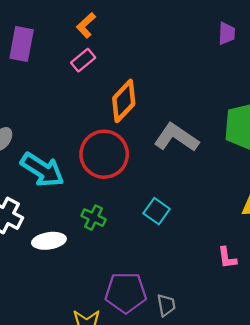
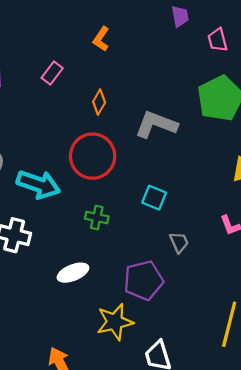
orange L-shape: (86, 25) -> (101, 39), moved
orange diamond: (124, 101) -> (99, 102), size x0.6
white ellipse: (49, 241) -> (73, 273), moved
gray trapezoid: (166, 305) -> (179, 242), moved

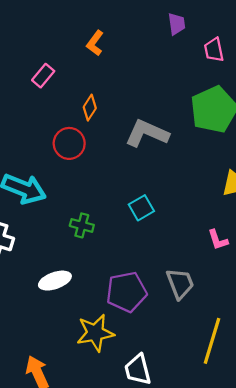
red circle: (93, 156) -> (69, 143), moved, size x0.7
cyan square: (154, 198) -> (141, 208), turned 35
gray trapezoid: (179, 242) -> (180, 284), moved, size x1.4

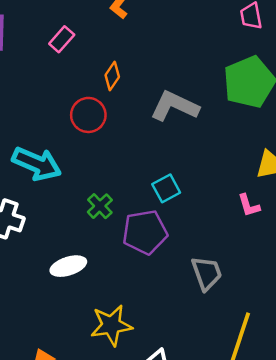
green cross: (82, 225) -> (100, 206), turned 30
pink L-shape: (218, 240) -> (249, 205), moved
purple pentagon: (127, 292) -> (145, 232), moved

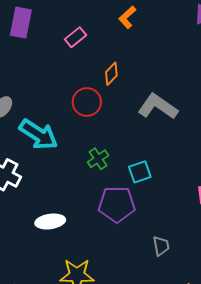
green cross: (100, 206) -> (98, 159), moved
gray trapezoid: (207, 273) -> (161, 246), size x0.7

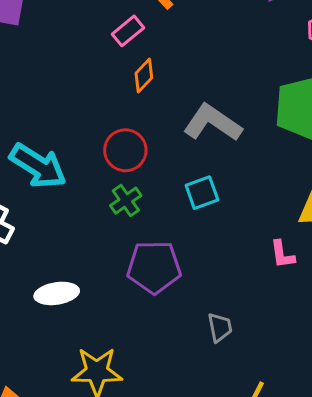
pink rectangle: (76, 37) -> (128, 31), moved
red circle: (87, 102) -> (125, 150), moved
cyan square: (140, 172) -> (202, 193), moved

